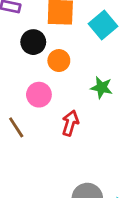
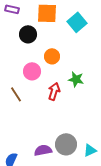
orange circle: (59, 61) -> (52, 56), moved
green star: (102, 88) -> (76, 79), moved

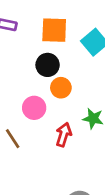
black circle: (28, 34) -> (48, 65), moved

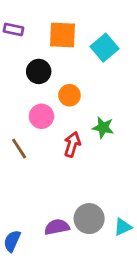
black circle: (48, 65) -> (39, 71), moved

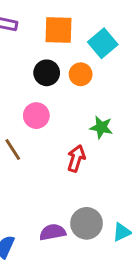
black circle: (39, 71) -> (47, 73), moved
orange circle: (69, 95) -> (81, 74), moved
red arrow: (72, 144) -> (76, 158), moved

